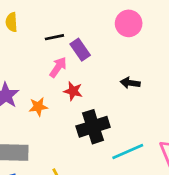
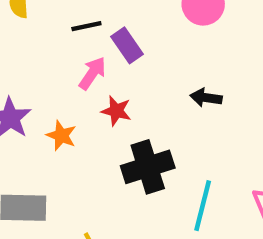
orange star: (38, 107) -> (61, 136), turned 30
cyan line: (128, 151) -> (203, 206), turned -52

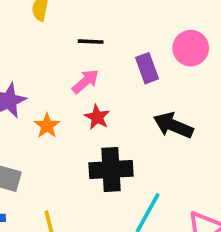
purple rectangle: (127, 45) -> (147, 68), moved
black arrow: (206, 98) -> (173, 125), size x1.5

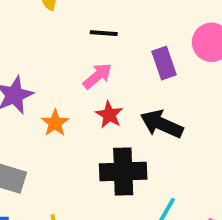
black arrow: (173, 125) -> (162, 124), moved

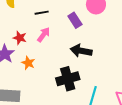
red star: (109, 115) -> (20, 38), moved

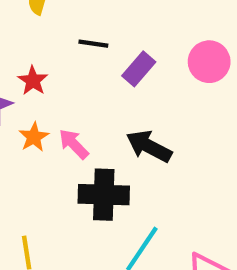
purple rectangle: (75, 20) -> (139, 69), moved, turned 56
pink arrow: (44, 35) -> (74, 144), moved, turned -98

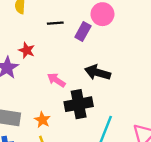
pink circle: (209, 62) -> (102, 14), moved
orange star: (34, 137) -> (42, 120), moved

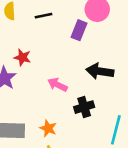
black line: (55, 23) -> (44, 16), moved
black cross: (79, 104) -> (84, 107), size x0.7

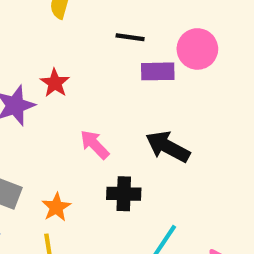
black line: (44, 16) -> (130, 37), moved
purple rectangle: (79, 30) -> (158, 71), turned 48

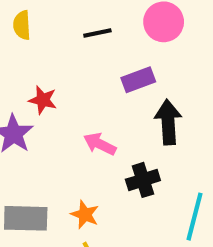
purple rectangle: (158, 71) -> (138, 80), moved
black arrow: (168, 147) -> (168, 122), turned 78

